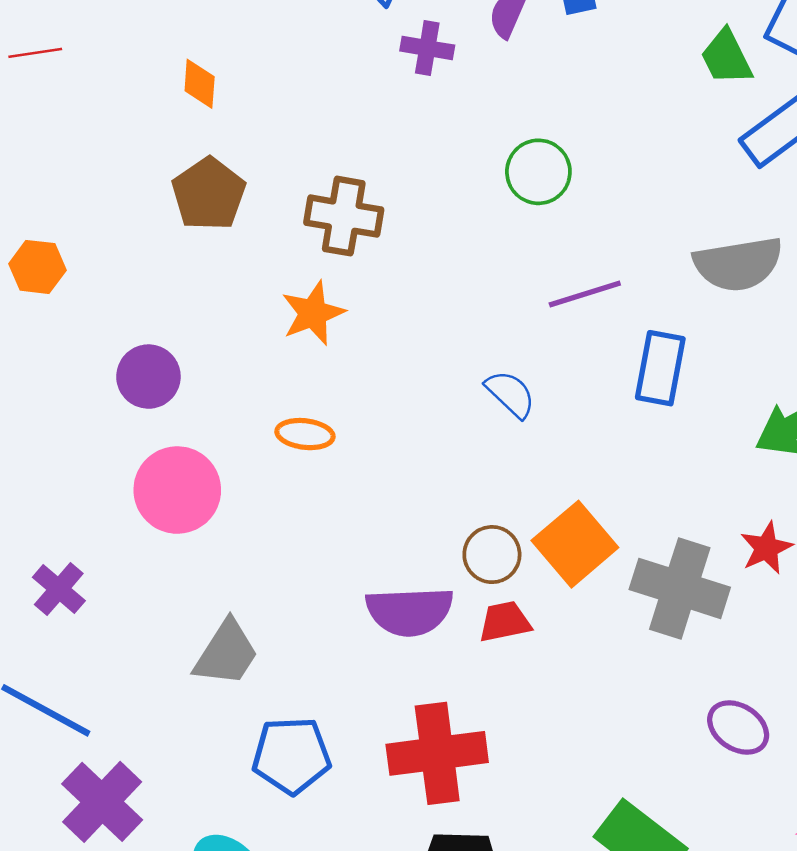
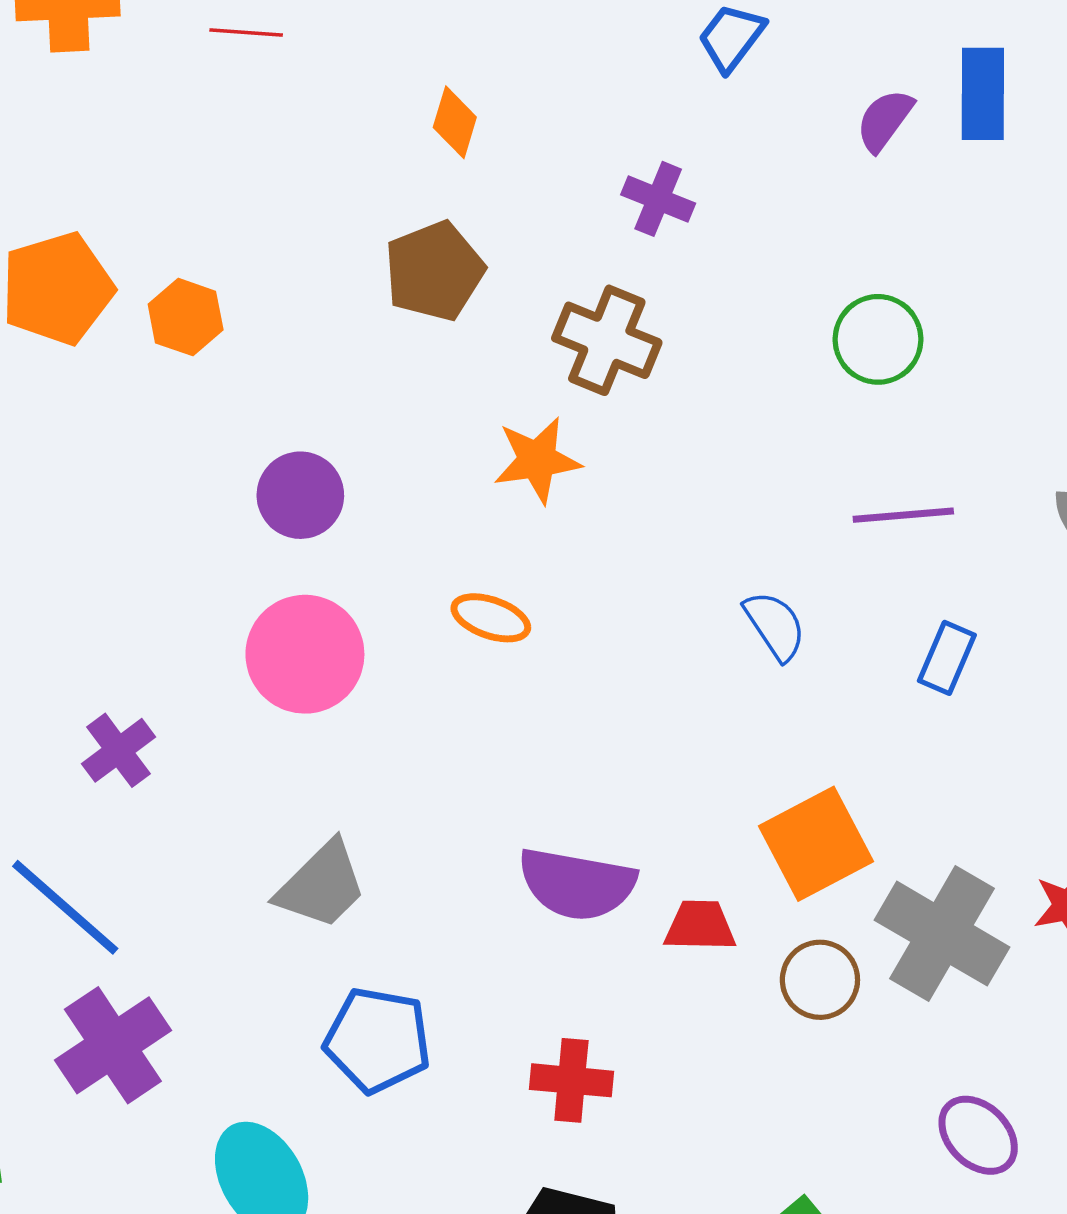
purple cross: (427, 48) -> (658, 199), moved
blue rectangle: (660, 368) -> (947, 658), moved, size x0.7
brown circle: (492, 555) -> (820, 980), moved
red cross: (437, 753) -> (571, 1080), size x0.6

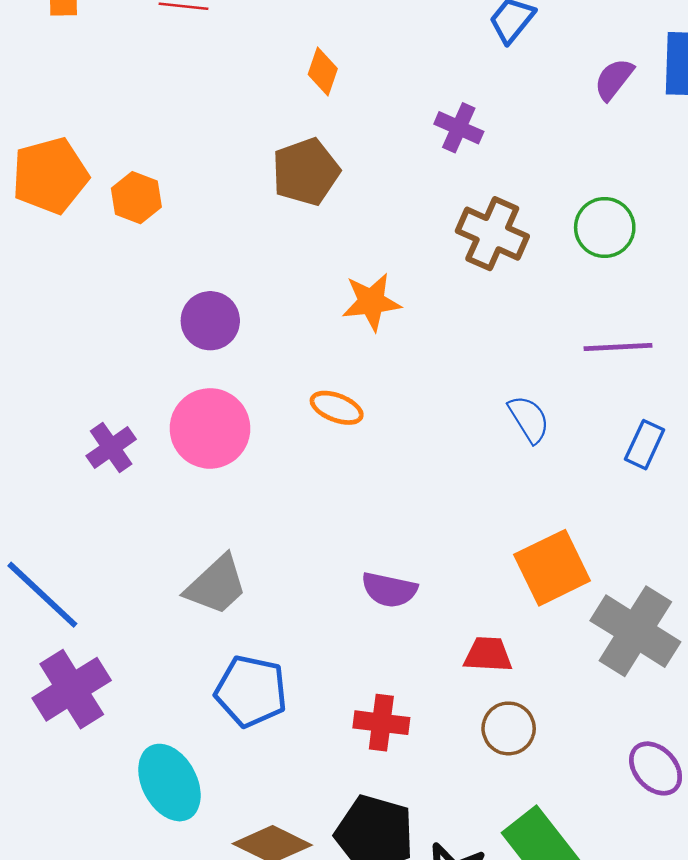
brown cross: (607, 340) -> (492, 234), moved
purple cross: (119, 750) -> (111, 448), moved
purple semicircle: (577, 884) -> (389, 590), size x0.7
red trapezoid: (700, 926) -> (488, 655), moved
brown circle: (820, 980) -> (509, 728), moved

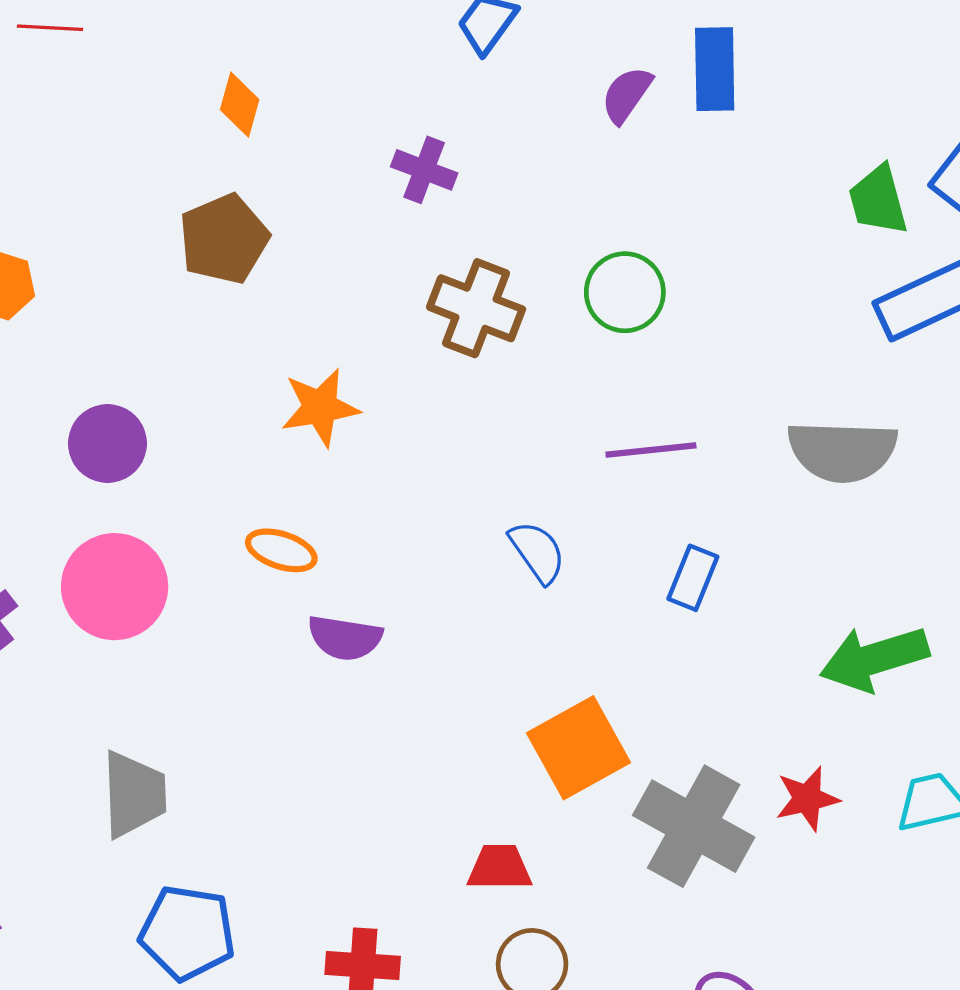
gray trapezoid: (216, 585) -> (134, 794), turned -46
purple semicircle: (389, 590) -> (345, 638), moved

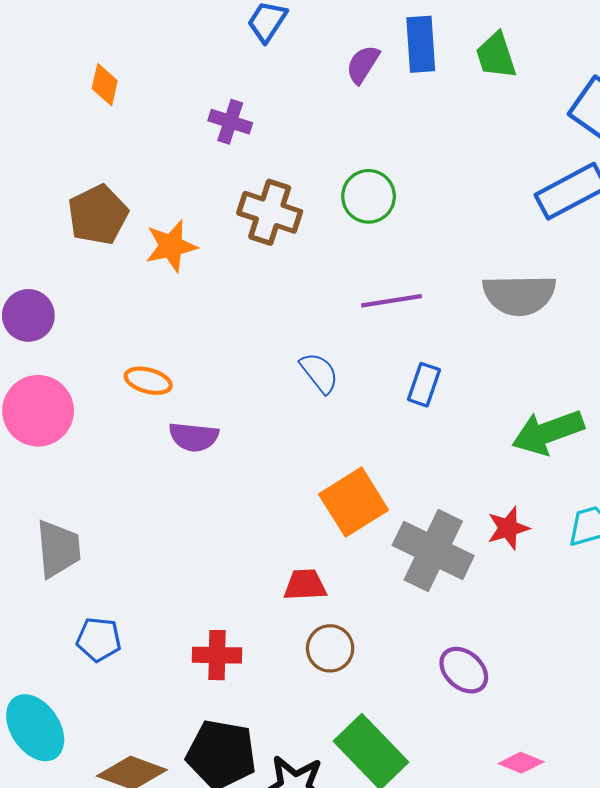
green trapezoid: (878, 200) -> (496, 56), moved
brown pentagon: (224, 239) -> (98, 215), moved
orange star: (320, 407) -> (171, 246), moved
blue pentagon: (187, 933) -> (99, 639), size x0.7

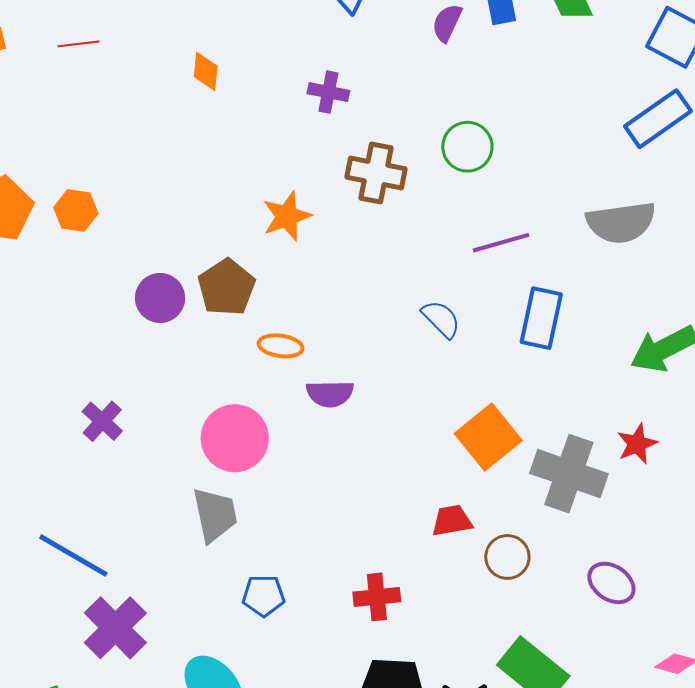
brown pentagon: (98, 215) -> (226, 287), moved
blue rectangle: (424, 385) -> (541, 318), size x1.5
pink circle: (38, 411) -> (235, 438), moved
brown circle: (330, 648) -> (507, 557), moved

